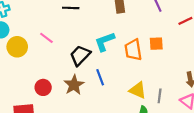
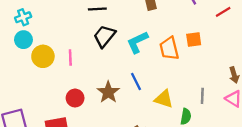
pink line: (46, 38) -> (70, 57), moved, turned 56
black trapezoid: (80, 55) -> (104, 36), moved
yellow triangle: (138, 90) -> (164, 99), moved

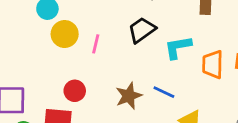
blue line: (136, 81) -> (164, 92), turned -54
red circle: (75, 98) -> (75, 91), moved

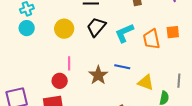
yellow circle: (65, 34) -> (64, 29), moved
pink line: (96, 44) -> (69, 63), moved

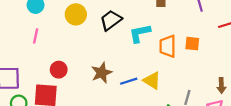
pink line: (69, 63) -> (36, 36), moved
blue line: (122, 67) -> (129, 81), moved, turned -42
yellow triangle: (146, 82) -> (152, 81), moved

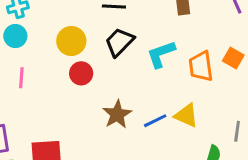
orange square: (192, 44) -> (233, 58), turned 32
red circle: (59, 70) -> (81, 73), moved

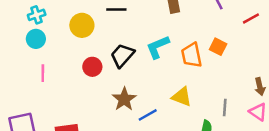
yellow circle: (71, 41) -> (82, 25), moved
black trapezoid: (119, 42) -> (122, 55), moved
blue line: (155, 121) -> (148, 115), moved

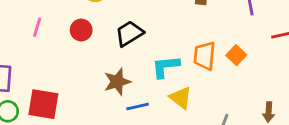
cyan L-shape: (158, 47) -> (166, 67), moved
red circle: (92, 67) -> (81, 30), moved

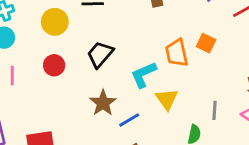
yellow triangle: (181, 98) -> (167, 99), turned 35

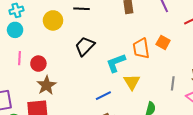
red circle: (54, 65) -> (38, 64), moved
brown star: (103, 103) -> (46, 85), moved
gray line: (215, 110) -> (173, 83), moved

